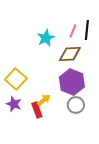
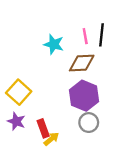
pink line: (73, 31) -> (85, 36), turned -32
cyan star: (46, 38) -> (54, 44), turned -30
yellow arrow: (44, 100) -> (51, 139), moved

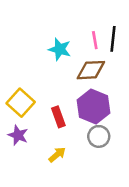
red rectangle: (43, 128) -> (58, 117), moved

